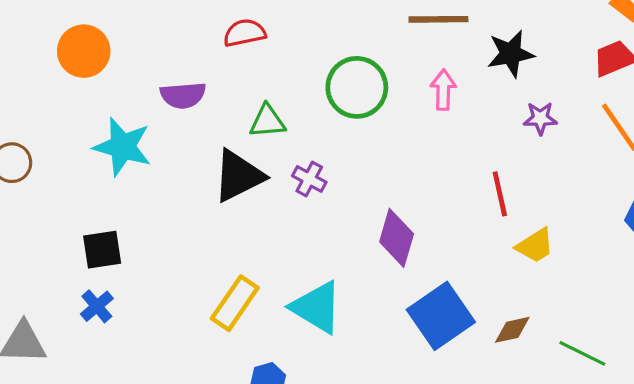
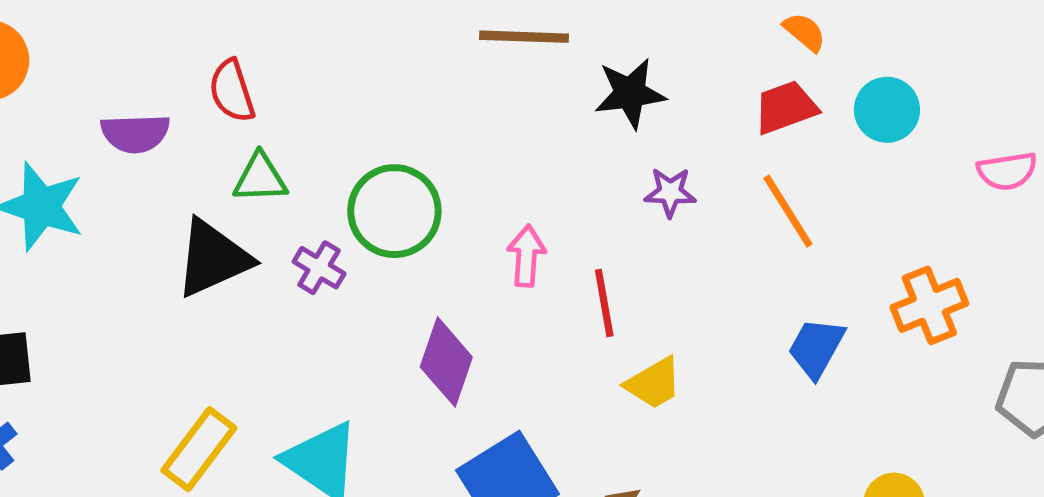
red semicircle: (245, 33) -> (232, 91), moved, turned -99
green circle: (357, 87) -> (394, 211), moved
pink arrow: (443, 90) -> (526, 256), moved

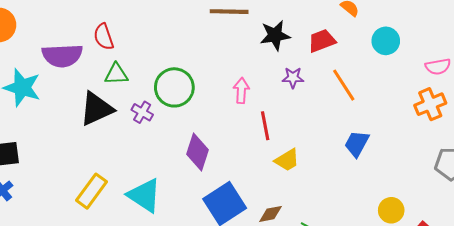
red trapezoid: (786, 107) -> (322, 41), moved
purple semicircle: (135, 133) -> (62, 56), size x1.4
pink arrow: (526, 256) -> (241, 91), moved
orange cross: (929, 305) -> (430, 104), moved

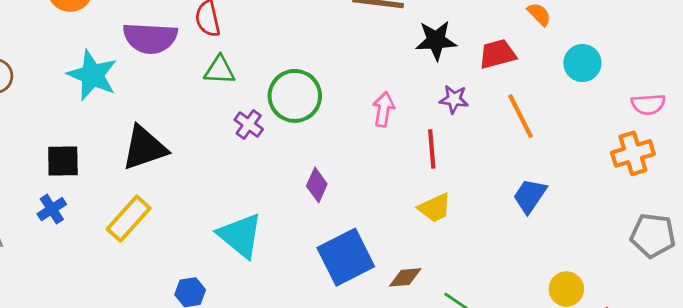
black triangle: (96, 109) -> (144, 148), moved
red line: (265, 126) -> (432, 149), moved
purple diamond: (198, 152) -> (317, 185), size x0.7
yellow rectangle: (92, 191) -> (129, 219), moved

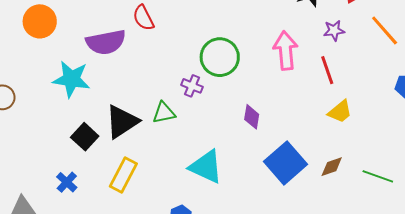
green triangle: (219, 70) -> (164, 113), moved
pink arrow: (384, 109) -> (286, 51), size x1.5
black square: (63, 161) -> (85, 137), moved, turned -32

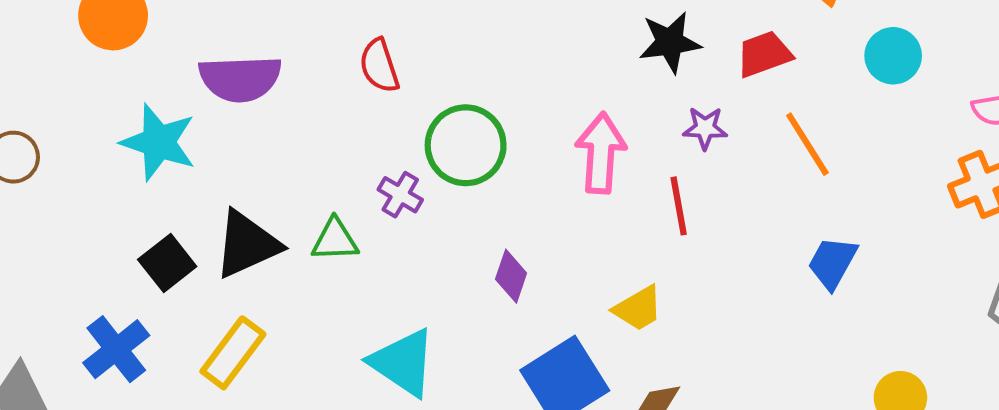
red semicircle: (143, 18) -> (379, 66), moved
yellow trapezoid: (340, 112) -> (638, 308), moved
blue cross: (67, 182) -> (116, 349), size x1.5

